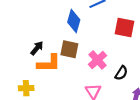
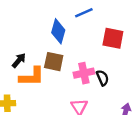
pink cross: (98, 60) -> (84, 73), turned 30
black semicircle: (121, 73) -> (102, 78), moved, turned -56

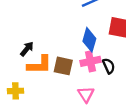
blue diamond: (58, 31) -> (89, 40), moved
brown square: (54, 62) -> (63, 66), moved

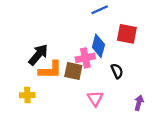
black arrow: (27, 49) -> (38, 55), size x1.5
pink cross: (90, 61) -> (85, 58), moved

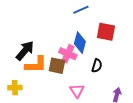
pink cross: (85, 58) -> (68, 54), turned 36
black semicircle: (117, 71) -> (97, 66), turned 40

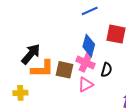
pink cross: (68, 54) -> (86, 62), moved
pink triangle: (77, 91) -> (86, 85), moved, turned 35

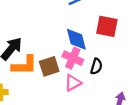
blue diamond: (89, 46) -> (76, 39), turned -30
brown square: (64, 70) -> (49, 66), turned -30

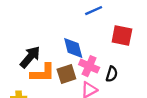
blue diamond: (76, 39) -> (73, 48), moved

